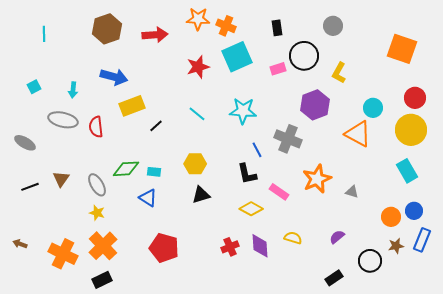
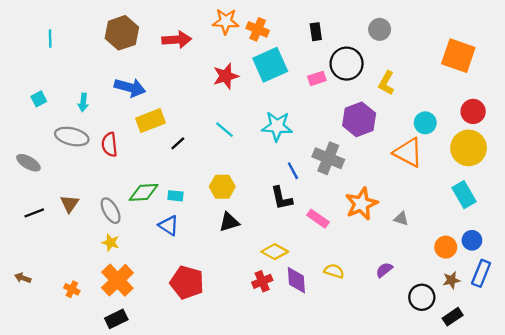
yellow diamond: (251, 209) -> (275, 252), moved
orange cross: (63, 254) -> (72, 289), size x0.5
black rectangle: (334, 278) -> (453, 317), moved

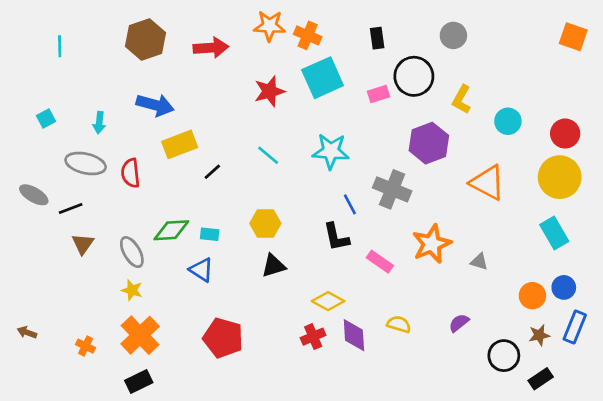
orange square: (458, 56) -> (573, 37), moved, size x0.7
cyan circle: (425, 123) -> (508, 121), moved
black line: (34, 213) -> (71, 208), moved

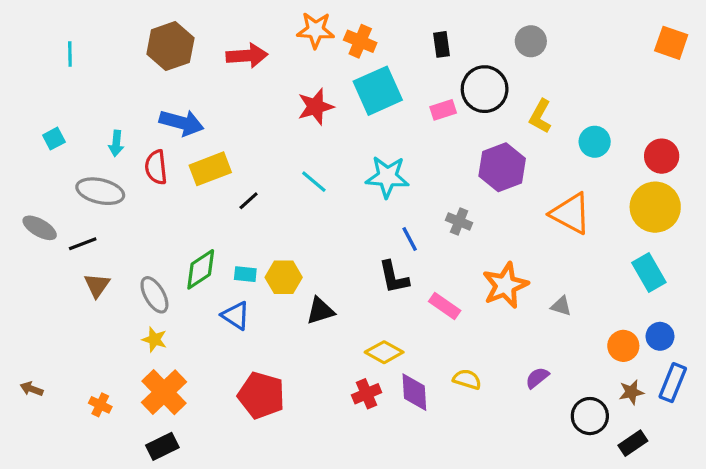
red semicircle: (131, 173) -> (156, 167), moved
gray cross: (392, 189) -> (459, 221), size x0.6
yellow hexagon: (265, 223) -> (284, 277), moved
green diamond: (171, 230) -> (201, 269), turned -30

